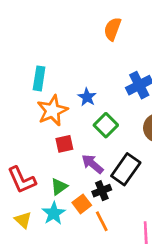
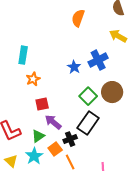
blue star: (87, 97) -> (74, 67), moved
orange star: (52, 110) -> (33, 79), size x0.6
green square: (106, 125) -> (88, 96), moved
purple arrow: (92, 164) -> (53, 122), moved

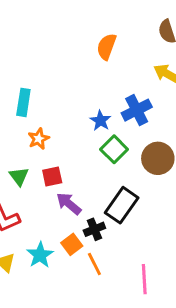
green square: (88, 96) -> (114, 149), moved
green triangle: (38, 136) -> (19, 176), moved, turned -32

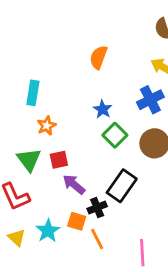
orange semicircle: (106, 47) -> (98, 57), moved
blue cross: (137, 110) -> (150, 100), moved
green triangle: (19, 176) -> (29, 160), size x1.4
orange square: (72, 244) -> (77, 221), turned -36

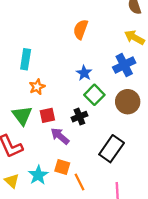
black rectangle: (122, 186) -> (112, 149), moved
black cross: (97, 208) -> (79, 117), moved

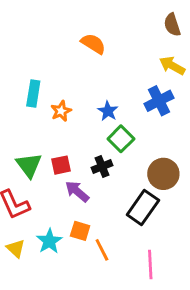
orange semicircle: (81, 29) -> (93, 44), moved, turned 102
orange star: (37, 87) -> (61, 111), moved
brown circle: (128, 102) -> (163, 174), moved

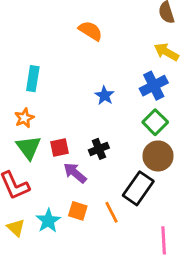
orange star: (61, 111) -> (24, 118), moved
green square: (121, 139) -> (155, 122), moved
orange line: (102, 250) -> (112, 212), moved
pink line: (150, 265) -> (164, 240), moved

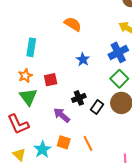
orange semicircle: (90, 31) -> (73, 24), moved
red square: (60, 148) -> (51, 80), moved
black rectangle: (138, 188) -> (97, 107), moved, size x0.6

